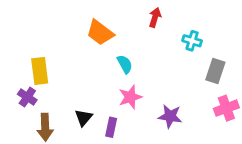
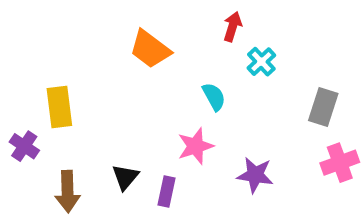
cyan cross: (192, 41) -> (261, 62), moved, turned 30
cyan semicircle: (125, 64) -> (214, 97), moved
purple cross: (27, 97) -> (24, 146), moved

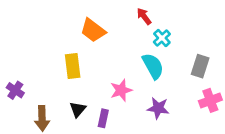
red arrow: (233, 27) -> (144, 16), turned -54
cyan semicircle: (214, 97) -> (153, 66), moved, size x1.5
yellow rectangle: (59, 107) -> (73, 66), moved

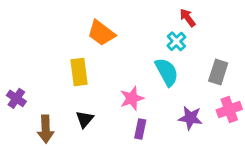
red arrow: (144, 16) -> (188, 18), moved
purple star: (158, 108) -> (190, 118), moved
purple rectangle: (103, 118) -> (140, 129), moved

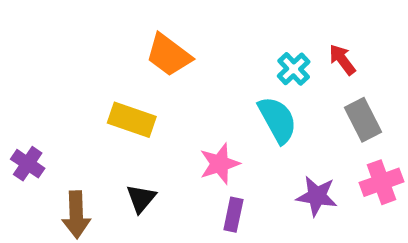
red arrow: (188, 18) -> (342, 60), moved
yellow rectangle: (79, 72) -> (132, 120), turned -64
gray rectangle: (218, 72) -> (363, 120), turned -45

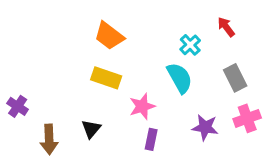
red arrow: (342, 60) -> (226, 27), moved
yellow rectangle: (132, 120) -> (106, 78), moved

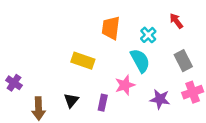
orange trapezoid: (109, 36) -> (111, 28), moved, turned 60
pink star: (142, 106) -> (125, 85), moved
purple rectangle: (151, 139) -> (103, 103), moved

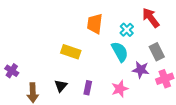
red arrow: (176, 21) -> (151, 18), size x1.5
pink star: (125, 85) -> (120, 89), moved
purple star: (160, 99) -> (141, 70), moved

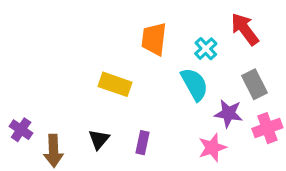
purple cross: (12, 71) -> (21, 130), moved
pink star: (120, 89) -> (212, 148), moved

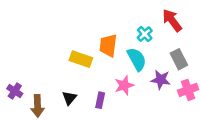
orange trapezoid: (154, 39) -> (108, 45), moved
pink star: (212, 148) -> (124, 85), moved

